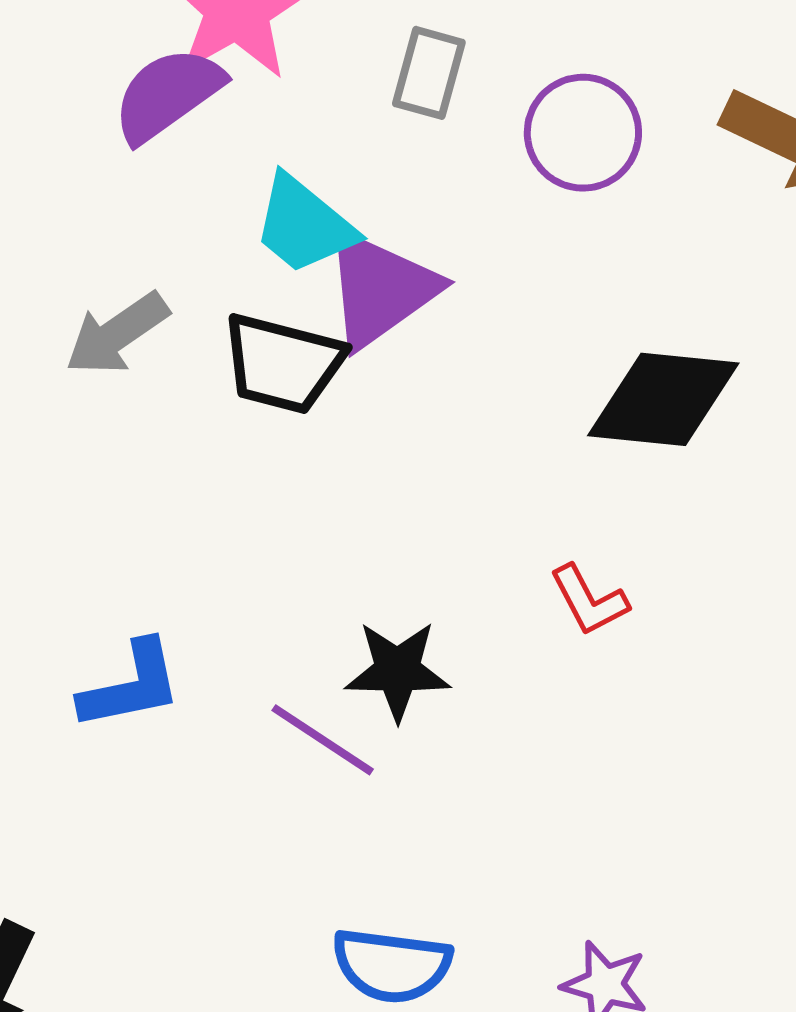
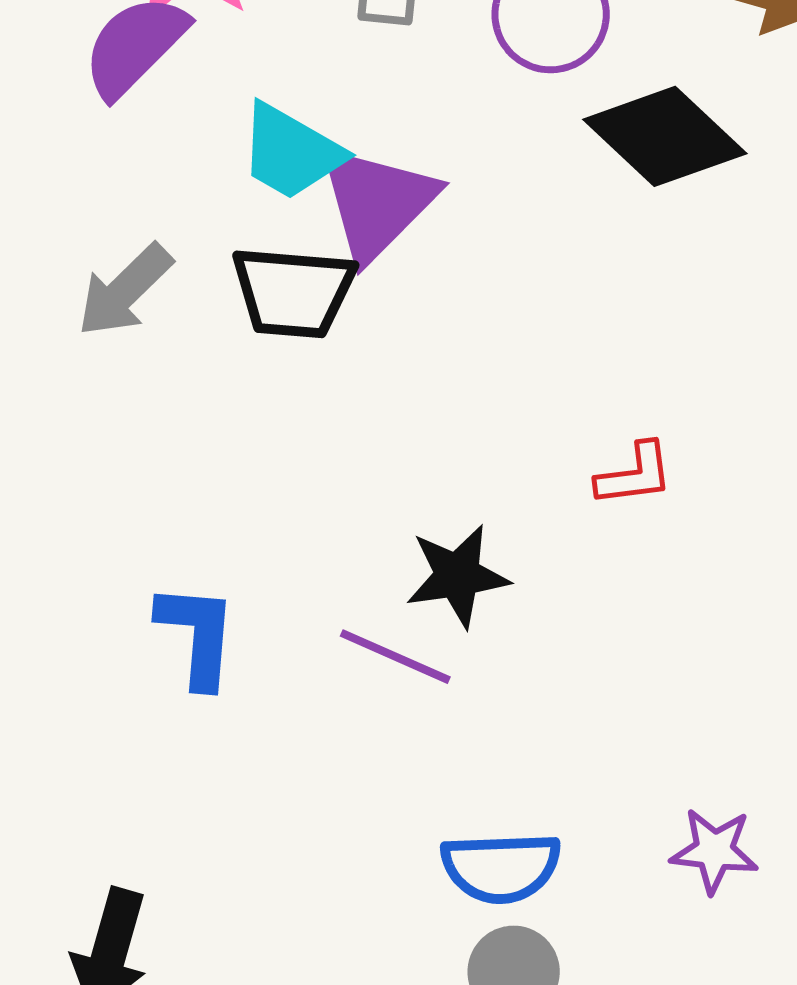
black diamond: (663, 399) -> (665, 136), moved, turned 47
red L-shape: (589, 600) -> (635, 475), turned -60
blue L-shape: (131, 686) -> (197, 635), turned -64

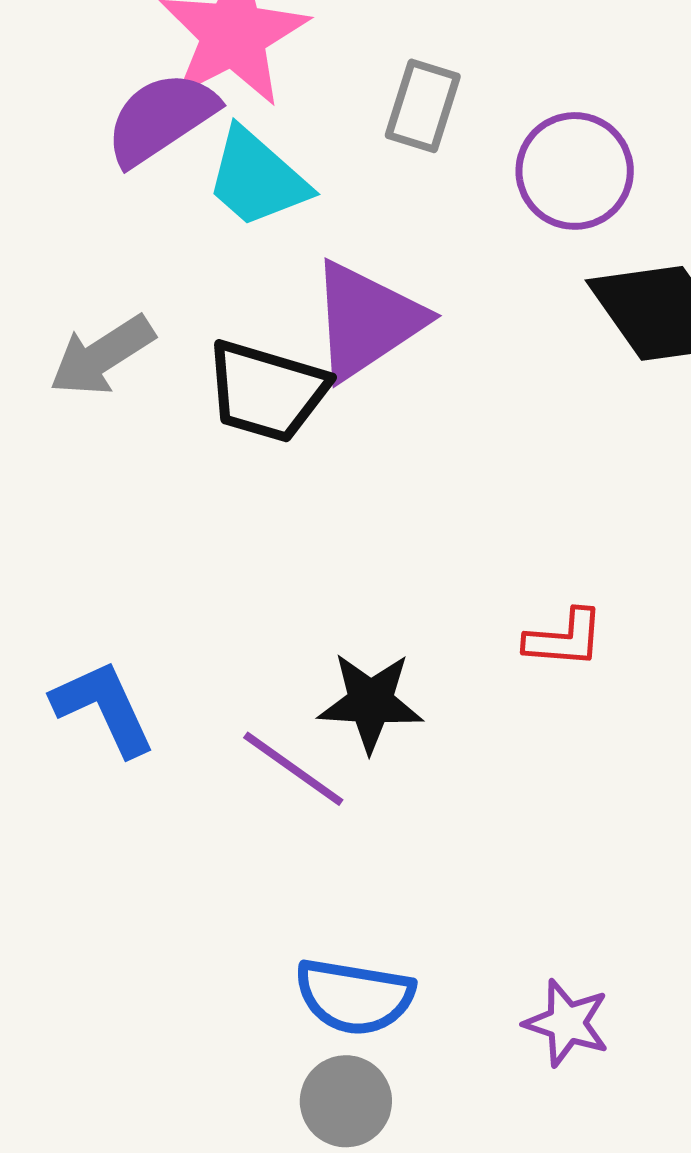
cyan trapezoid: (291, 152) -> (257, 178), moved
blue L-shape: (197, 635) -> (104, 708), turned -41

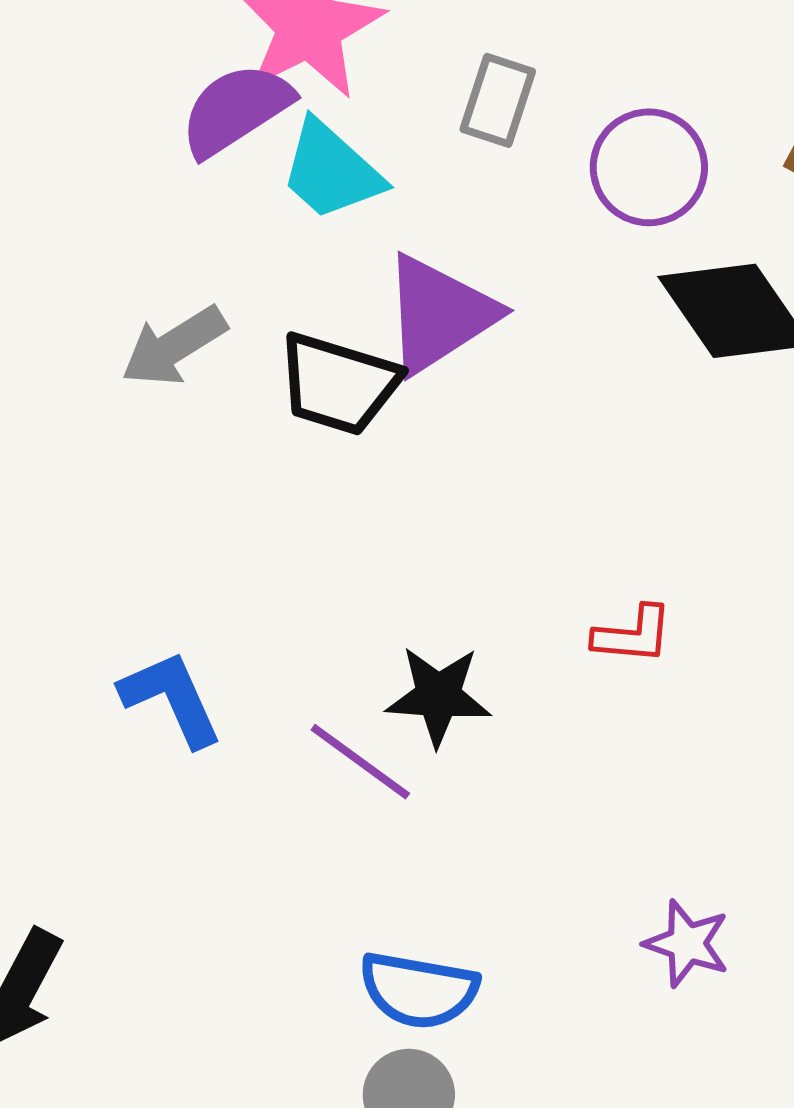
purple star: (567, 1023) -> (687, 943), moved

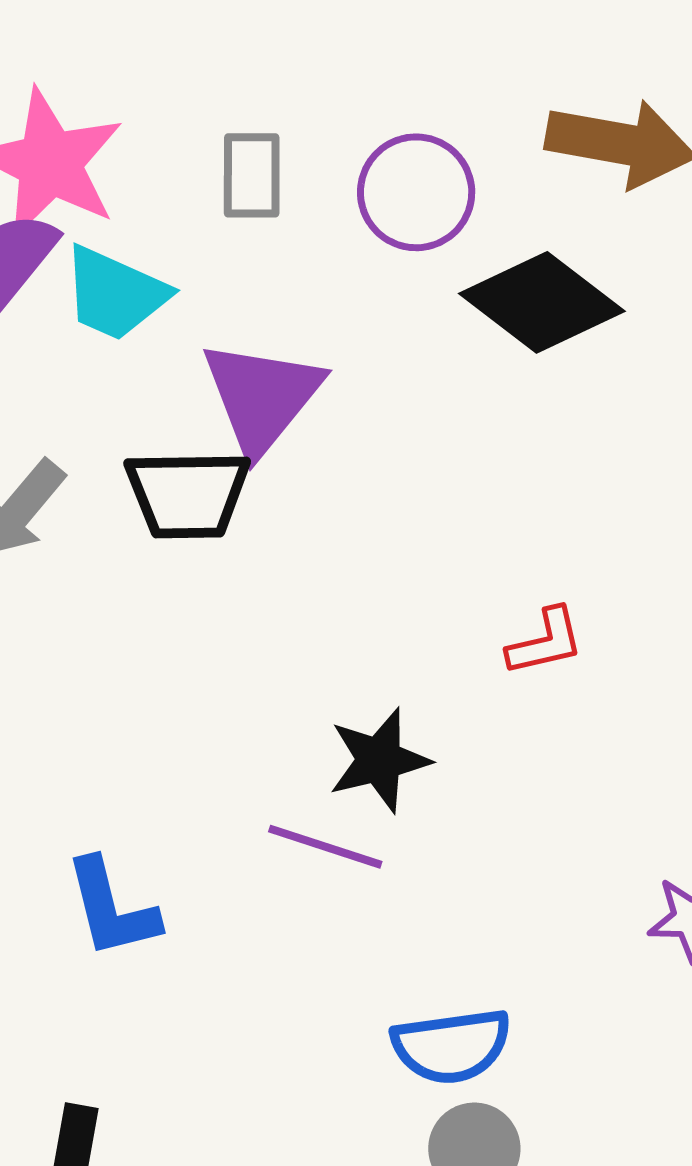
blue L-shape: (171, 698) -> (112, 908), moved, turned -152

